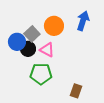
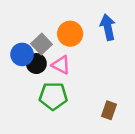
blue arrow: (83, 21) -> (108, 27), turned -30
brown rectangle: (76, 91) -> (109, 110), moved

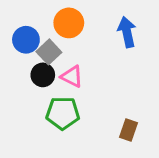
orange circle: (70, 34) -> (69, 23), moved
blue circle: (22, 54) -> (26, 40), moved

